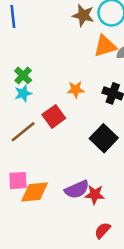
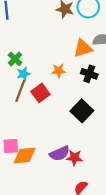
orange triangle: (105, 46) -> (83, 48), moved
cyan star: (23, 93) -> (23, 74), moved
brown line: (23, 132) -> (20, 91), moved, turned -30

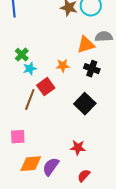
brown line: (20, 91) -> (30, 100), moved
purple semicircle: (60, 153) -> (51, 167), moved, turned 150
orange diamond: (25, 156) -> (31, 164), moved

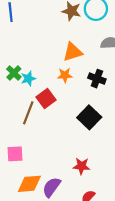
orange triangle: (86, 45) -> (73, 52), moved
green cross: (22, 55) -> (14, 73), moved

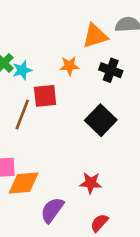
orange triangle: (73, 52) -> (95, 36), moved
red square: (46, 98) -> (45, 96), turned 30
orange diamond: (29, 184) -> (24, 183), moved

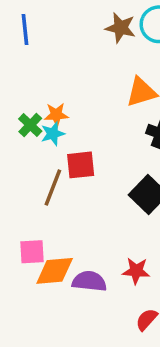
orange star: (69, 66) -> (56, 115), moved
purple semicircle: (52, 210) -> (89, 281), moved, turned 60

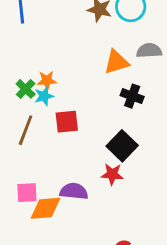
brown line: (53, 188) -> (26, 130), moved
red star: (136, 271) -> (112, 174), moved
purple semicircle: (89, 281) -> (74, 191), moved

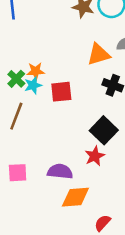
red square: (67, 122) -> (61, 92), moved
red star: (112, 174) -> (95, 156), turned -30
orange diamond: (45, 208) -> (75, 197), moved

